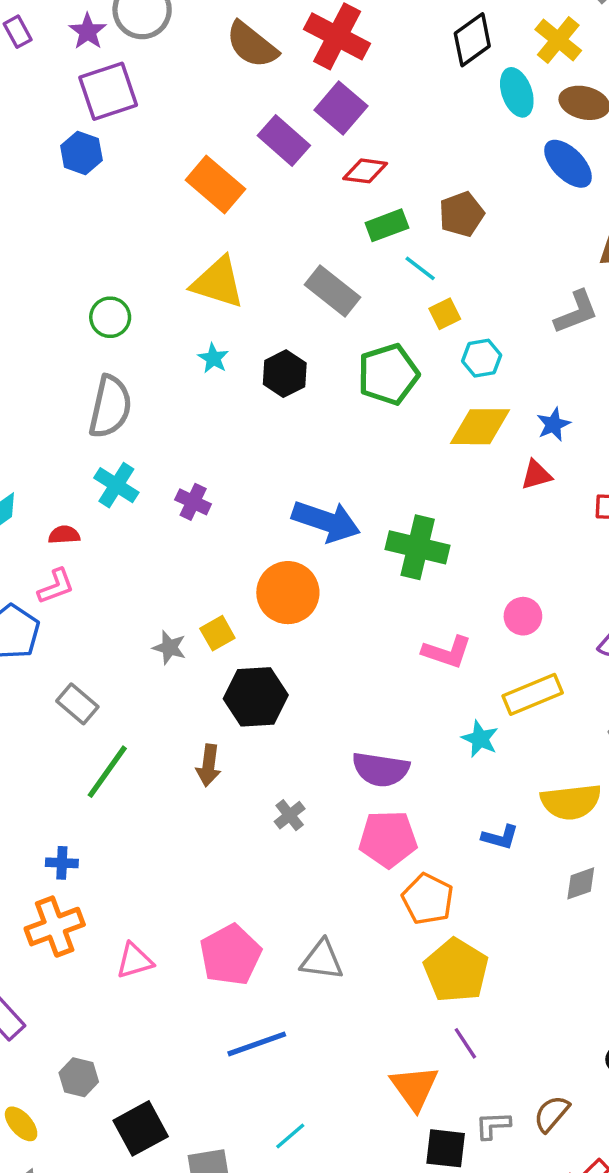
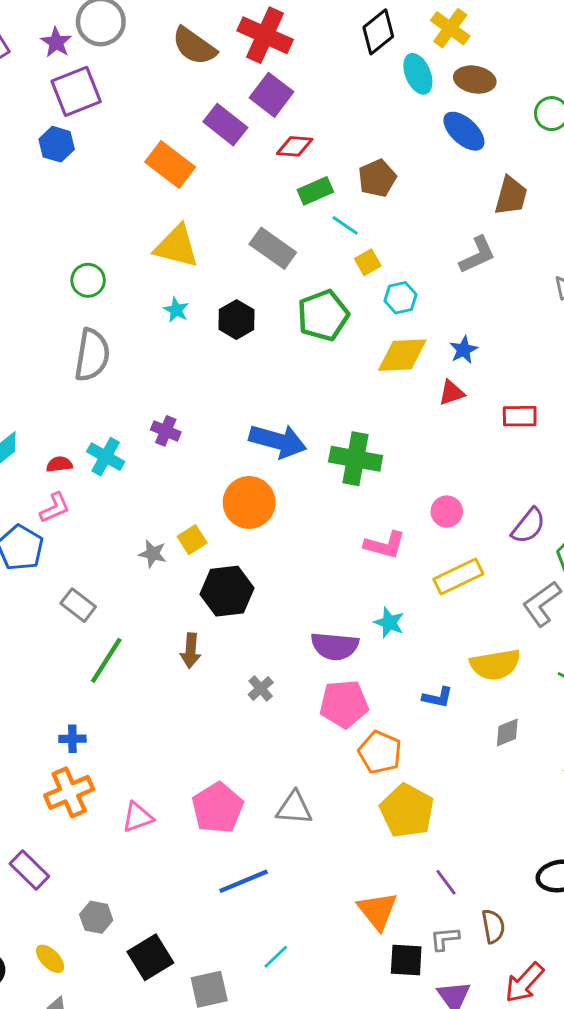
cyan cross: (116, 485) -> (106, 457), moved
cyan star: (480, 739) -> (389, 623), moved
purple line: (465, 1043) -> (446, 882), moved
brown semicircle: (552, 1114) -> (493, 926), turned 132

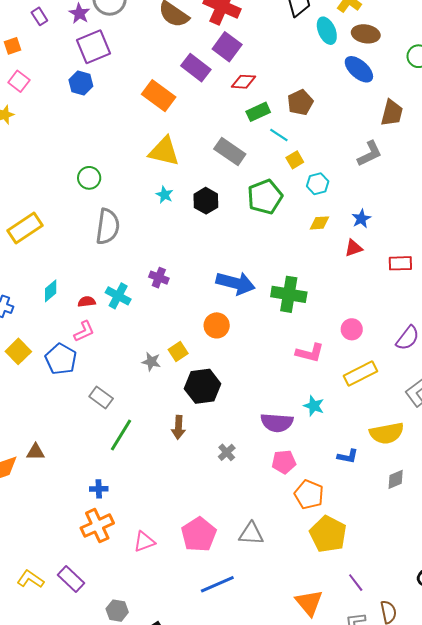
green circle: (88, 280) -> (89, 178), moved
yellow diamond: (402, 355) -> (319, 223), size x0.6
orange circle: (249, 502) -> (217, 325), size x0.7
pink pentagon: (344, 704) -> (284, 462), size x0.7

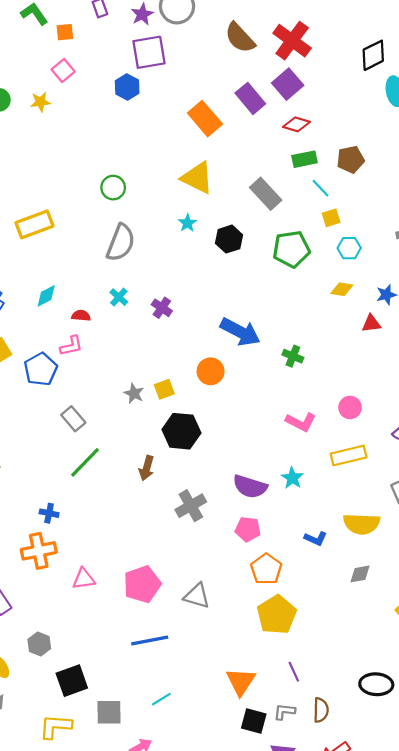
green cross: (289, 294) -> (293, 356), size x0.6
cyan cross: (118, 296) -> (119, 297), moved, size x0.7
gray cross: (227, 452) -> (191, 506), size x1.6

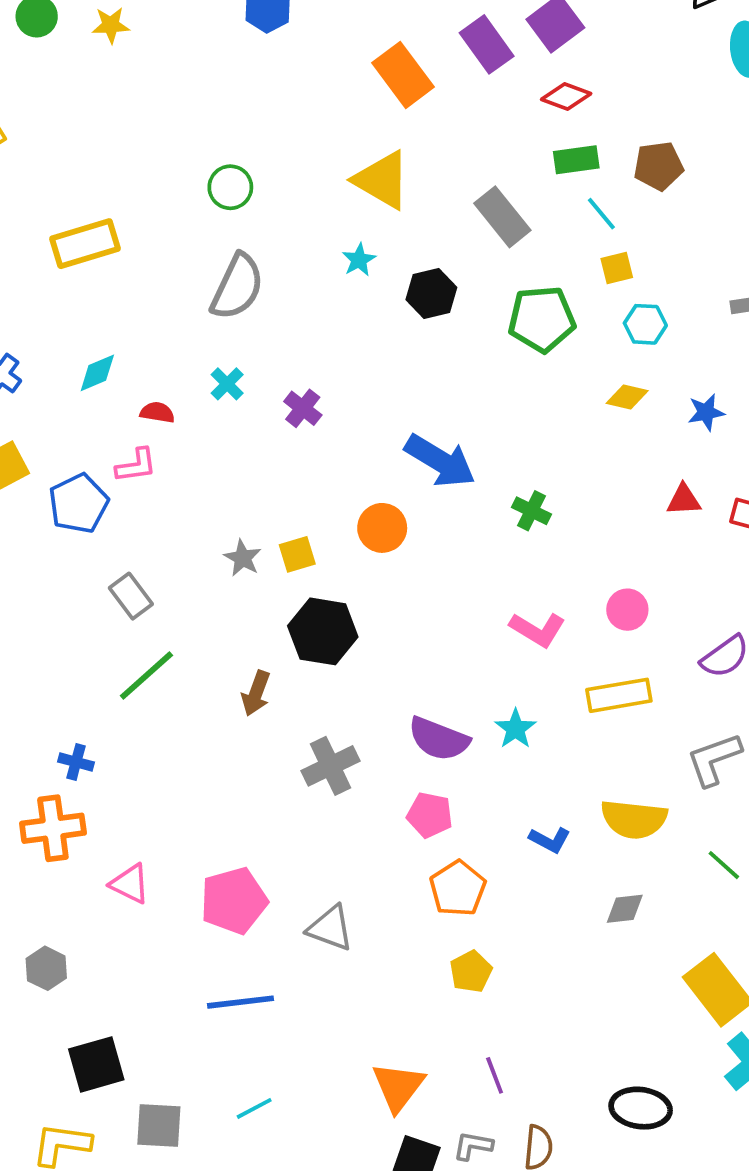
red triangle: (371, 324) -> (684, 500), moved
pink triangle: (84, 579) -> (130, 884), turned 30
yellow pentagon: (277, 615) -> (471, 972), size x0.6
gray hexagon: (39, 644) -> (46, 968), moved

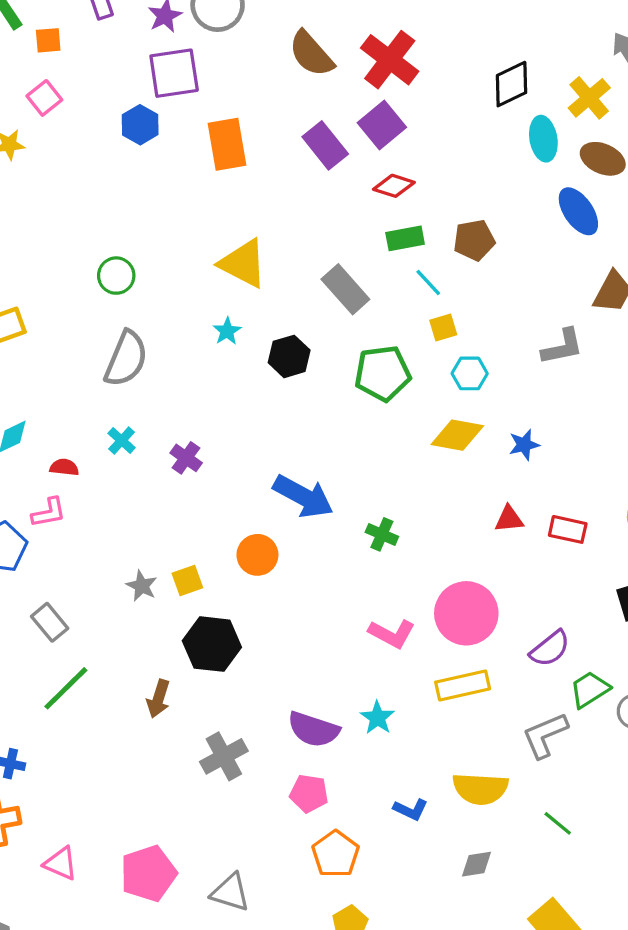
orange rectangle: (403, 75) -> (227, 144), moved, turned 30
yellow diamond: (627, 397) -> (457, 435), size x1.5
pink circle: (627, 610) -> (466, 613), size x1.8

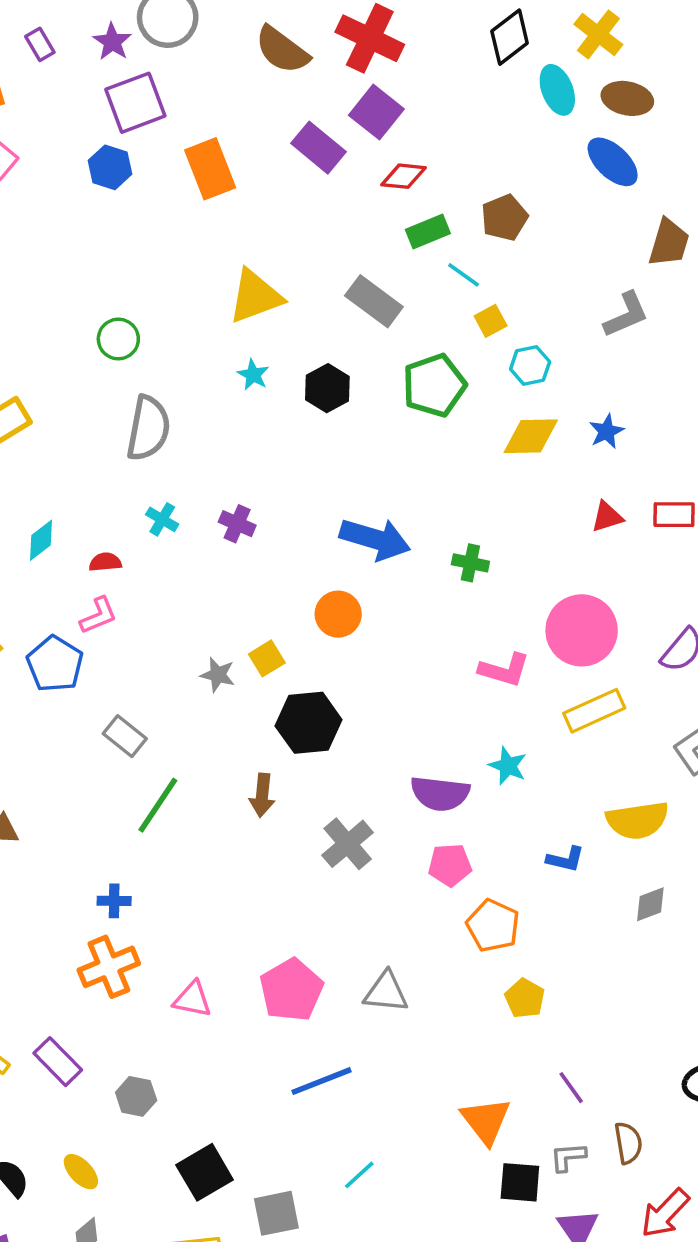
yellow triangle: (243, 263) -> (255, 296), turned -36

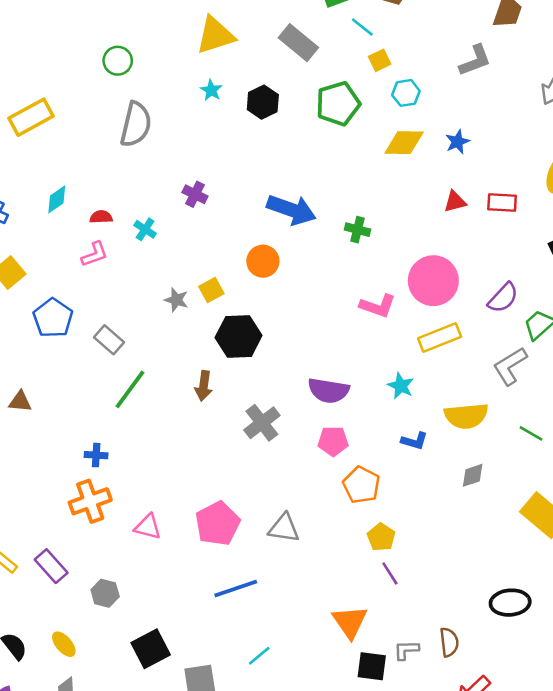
cyan cross: (162, 519) -> (145, 229), moved
blue pentagon: (55, 664) -> (53, 318), moved
cyan star: (508, 766) -> (401, 386), moved
purple line: (571, 1088) -> (390, 573), moved

